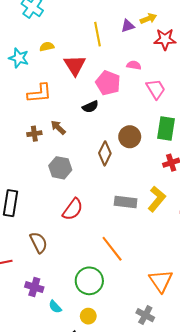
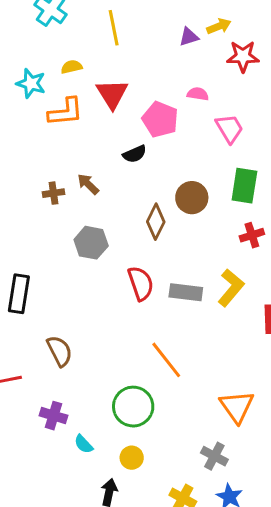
yellow line: (98, 34) -> (114, 28), moved
orange L-shape: (40, 93) -> (66, 112), moved
red semicircle: (73, 209) -> (141, 283), moved, turned -55

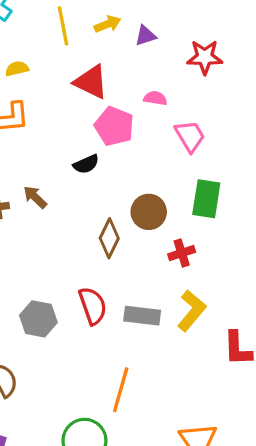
yellow arrow: (219, 26) -> (108, 24), moved
red triangle: (112, 94) -> (91, 82), moved, turned -32
red cross: (252, 235) -> (182, 253), moved
gray hexagon: (91, 243) -> (38, 319), moved
orange line: (166, 360) -> (121, 390), turned 54

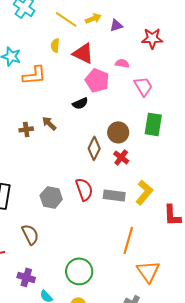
yellow line: (63, 26) -> (66, 19), turned -45
yellow semicircle: (17, 69) -> (55, 45), moved, turned -72
red cross: (182, 253) -> (121, 157), moved, turned -35
orange line: (121, 390) -> (128, 240), moved

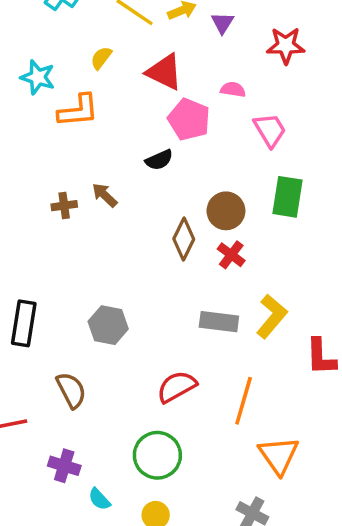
purple triangle: (116, 25) -> (222, 23), turned -40
yellow semicircle: (55, 45) -> (101, 58), moved, turned 32
red semicircle: (84, 189) -> (177, 387), moved, turned -100

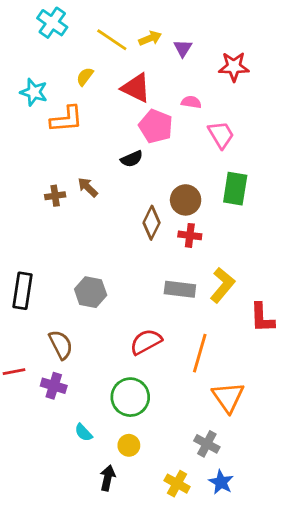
red cross: (231, 255) -> (190, 235), turned -30
purple cross: (64, 466) -> (54, 386), moved

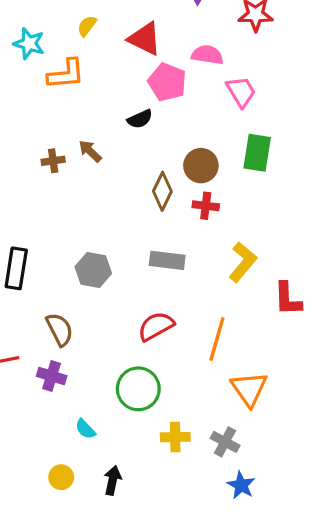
pink semicircle: (191, 102) -> (207, 55), size x1.4
gray rectangle: (180, 289) -> (167, 260), moved
yellow circle: (129, 445) -> (61, 477), moved
yellow cross: (177, 484) -> (175, 437), moved, turned -30

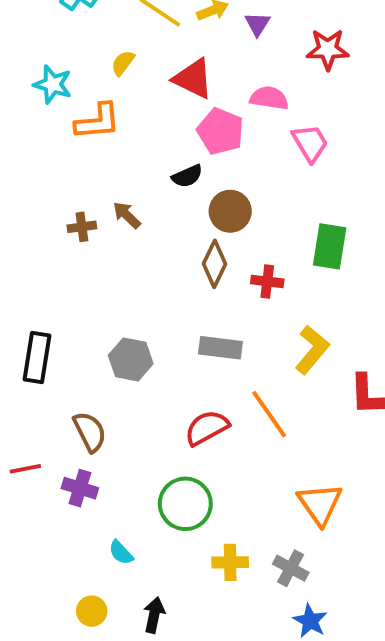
green rectangle: (257, 153) -> (330, 246), moved
brown circle: (201, 166) -> (230, 211), moved
orange line: (217, 339) -> (269, 414), moved, turned -51

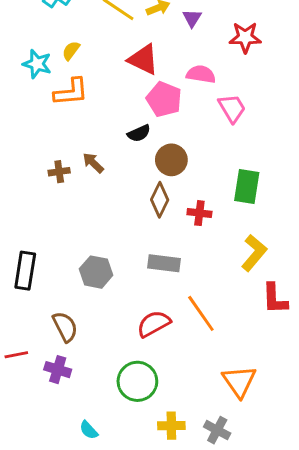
yellow semicircle: (123, 63) -> (71, 51), moved
yellow L-shape: (312, 350) -> (254, 253), moved
cyan semicircle: (121, 553) -> (89, 430), moved

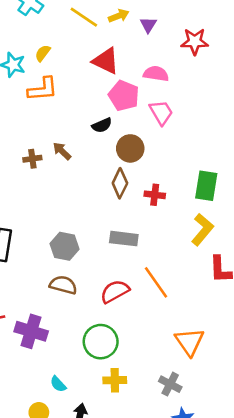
pink trapezoid: (232, 108) -> (161, 112), moved
green rectangle: (247, 186) -> (206, 186), moved
brown semicircle: (65, 327) -> (63, 285), moved, turned -48
purple cross: (58, 370) -> (31, 331), size x1.4
yellow cross: (171, 426) -> (115, 380), moved

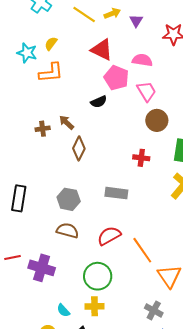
brown circle: (130, 148) -> (157, 120), moved
brown diamond: (120, 183) -> (79, 148), moved
orange line: (156, 282) -> (142, 250), moved
yellow cross: (115, 380) -> (95, 306), moved

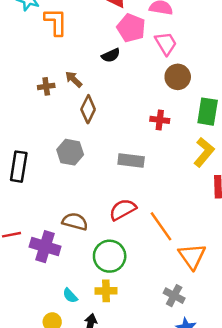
orange L-shape: (51, 73) -> (56, 22), turned -85
gray hexagon: (69, 199) -> (70, 152), moved
brown semicircle: (68, 230) -> (75, 222), moved

